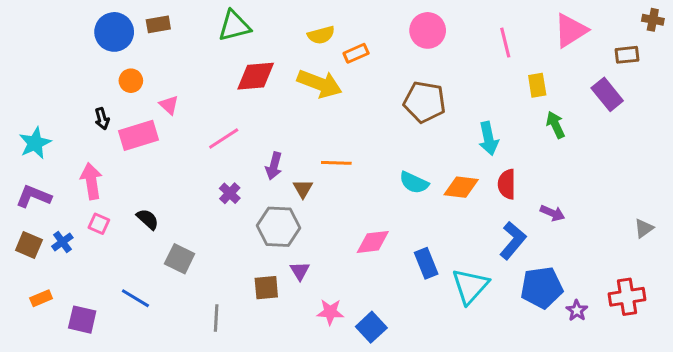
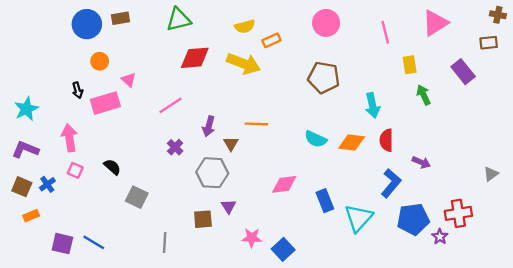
brown rectangle: (627, 55) -> (489, 43), moved
red cross: (627, 297) -> (458, 213), moved
orange rectangle: (41, 298) -> (31, 216), moved
blue line: (135, 298) -> (94, 242), moved

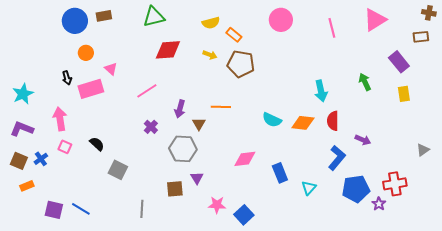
orange rectangle: (271, 40) -> (234, 35), turned 63
yellow arrow: (244, 64) -> (210, 55), size x0.5
yellow rectangle: (410, 65) -> (404, 94), moved
brown pentagon: (324, 78) -> (241, 64), moved
cyan triangle: (359, 218) -> (309, 188), size x0.6

